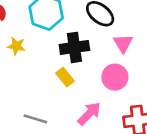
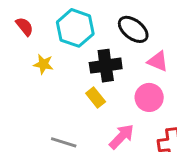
pink triangle: (123, 43) -> (158, 61), turned -35

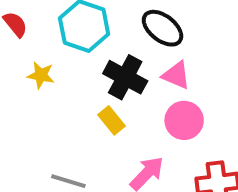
pink triangle: (158, 61) -> (176, 75), moved
black cross: (106, 66) -> (125, 77), turned 36

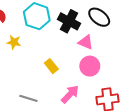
black ellipse: (162, 28) -> (99, 17), moved
black cross: (125, 77) -> (69, 21), moved

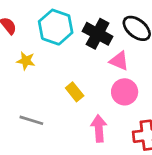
pink arrow: (70, 94) -> (99, 128), turned -48
gray line: (28, 98) -> (31, 120), moved

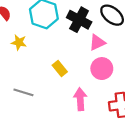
pink triangle: (119, 61) -> (97, 42), turned -48

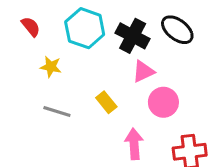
pink triangle: (97, 42) -> (143, 71), moved
gray line: (23, 92) -> (57, 112), moved

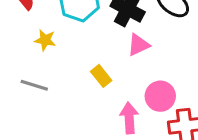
pink circle: (163, 102) -> (160, 96), moved
gray line: (57, 112) -> (34, 85), moved

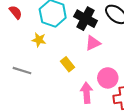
yellow star: (45, 40) -> (39, 40), moved

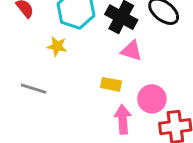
pink triangle: (93, 43) -> (131, 51), turned 42
yellow rectangle: (68, 64) -> (111, 84), moved, turned -40

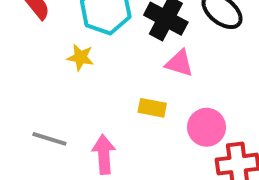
gray line: (34, 89) -> (49, 139), moved
pink arrow: (123, 119) -> (104, 154), moved

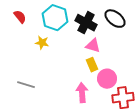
yellow rectangle: (152, 108) -> (92, 65), moved, turned 56
pink arrow: (104, 154) -> (82, 93), moved

